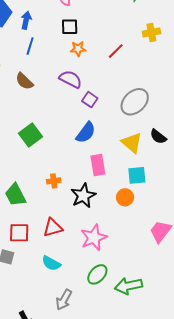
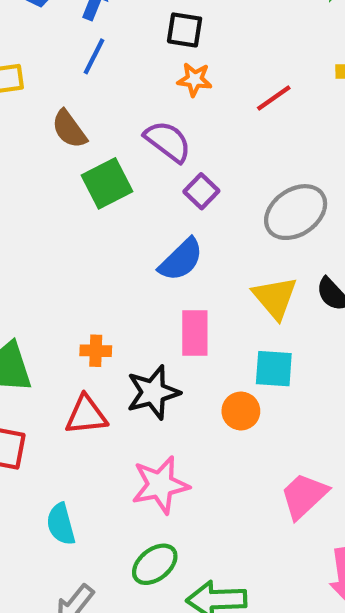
green square: (31, 135) -> (107, 183), moved
red triangle: (53, 228) -> (86, 415), moved
cyan semicircle: (51, 263) -> (61, 524), turned 36

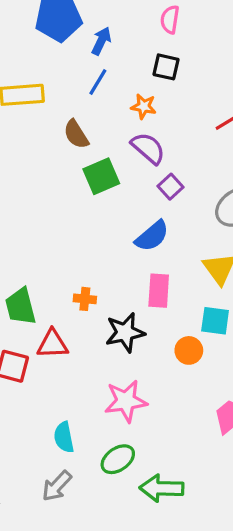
orange star: (195, 79) -> (144, 106), moved
red triangle: (86, 415) -> (52, 344), moved
cyan semicircle: (61, 524) -> (64, 437), moved

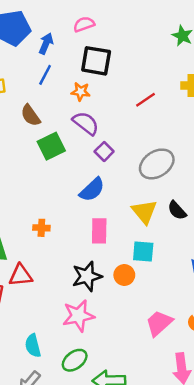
pink semicircle: (170, 19) -> (84, 24), moved, turned 65
black square: (166, 67) -> (96, 61), size x1.5
orange cross: (85, 299) -> (41, 228), moved
black star: (125, 332) -> (87, 276), moved

